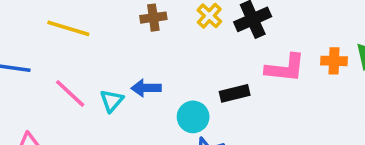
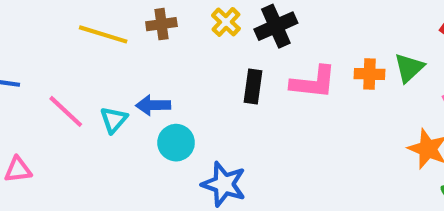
yellow line: (68, 28) -> (103, 34), moved
black rectangle: (235, 93) -> (253, 86), moved, turned -68
cyan circle: (193, 117) -> (176, 143), moved

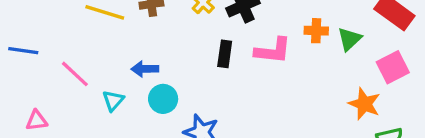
orange cross: (369, 74) -> (316, 31), moved
cyan triangle: (114, 120) -> (113, 101), moved

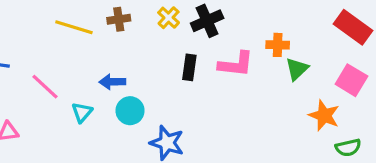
green triangle: (349, 39) -> (297, 69), moved
pink square: (393, 67) -> (351, 80), turned -32

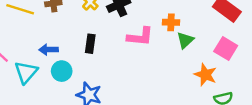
black rectangle: (189, 67) -> (90, 44), moved
cyan triangle: (82, 112) -> (26, 72), size x1.5

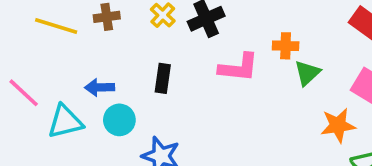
cyan triangle: (26, 72) -> (65, 122), turned 35
orange star: (205, 75) -> (338, 125), turned -30

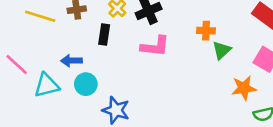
pink L-shape: (239, 68) -> (155, 46), moved
black rectangle: (163, 78) -> (104, 34), moved

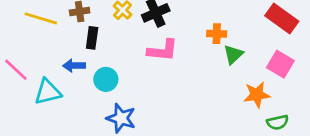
black rectangle: (104, 34) -> (92, 38), moved
cyan circle: (86, 84) -> (106, 79), moved

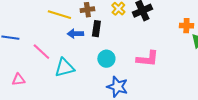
pink L-shape: (163, 50) -> (147, 59), moved
blue arrow: (74, 66) -> (75, 34), moved

